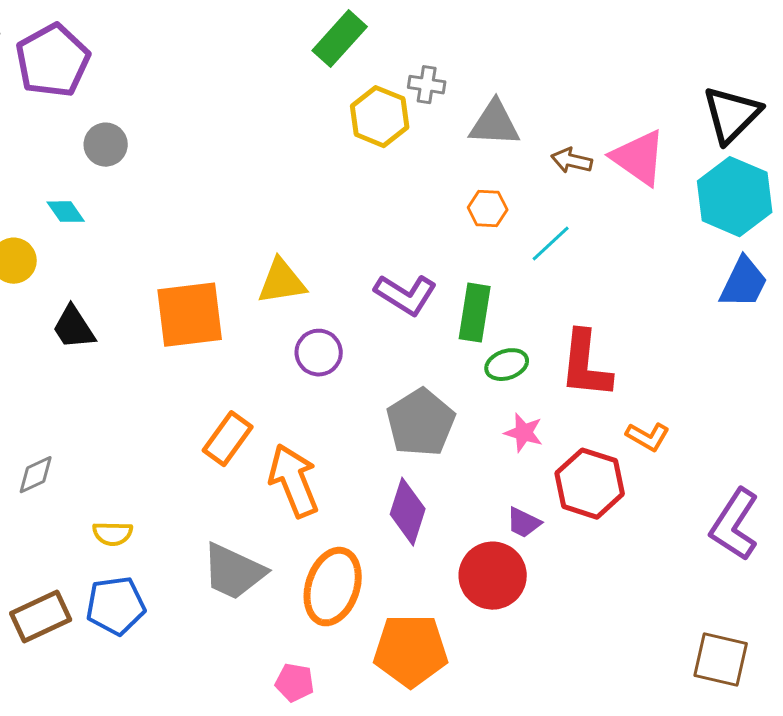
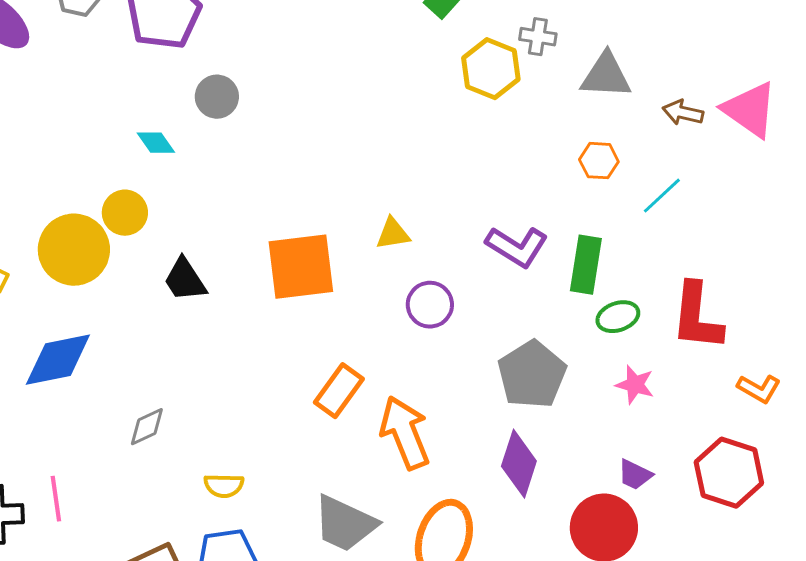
cyan diamond: (66, 212) -> (156, 143), moved
yellow triangle: (282, 282) -> (393, 234), size x0.7
red hexagon: (590, 484) -> (729, 473), moved

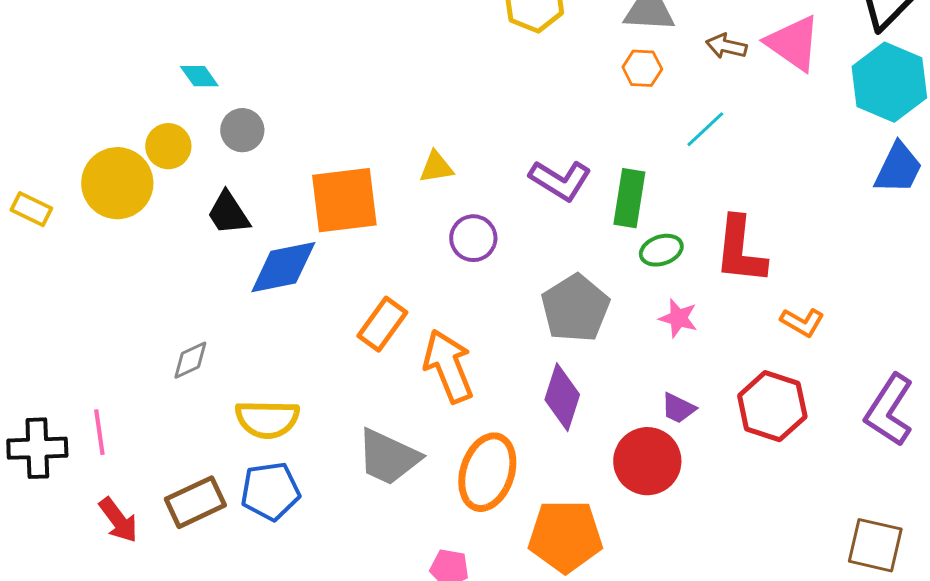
gray circle: (217, 97) -> (242, 130), moved
orange hexagon: (599, 161) -> (642, 68), moved
blue diamond: (58, 360) -> (283, 267), moved
yellow semicircle: (224, 486) -> (267, 419), size x1.6

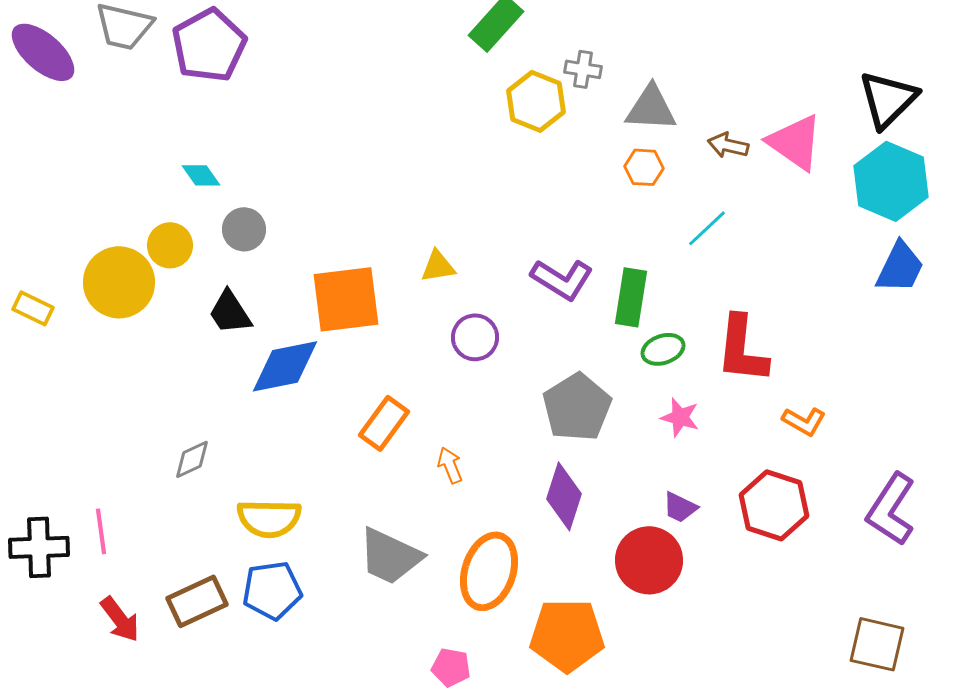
orange arrow: (448, 366) -> (450, 465), size x0.5

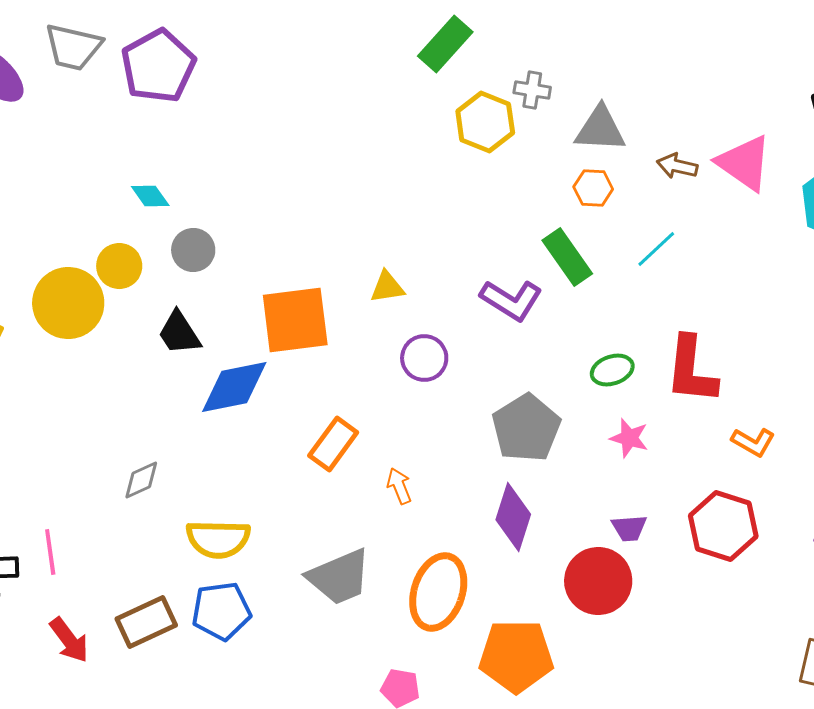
green rectangle: (631, 297) -> (567, 257), moved, turned -44
purple trapezoid: (680, 507) -> (629, 528), turned -30
gray trapezoid: (390, 556) -> (339, 577), turned -48

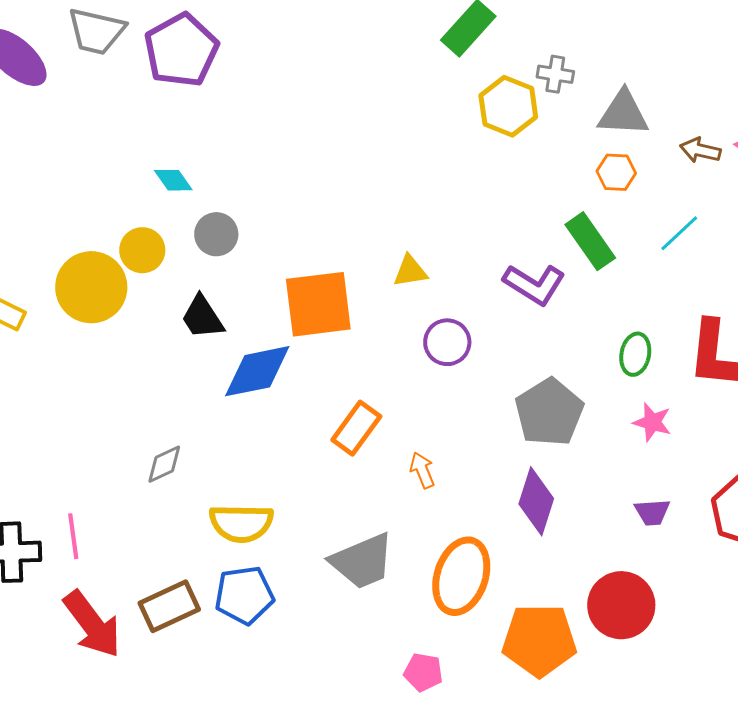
green ellipse: (612, 370) -> (635, 354), turned -60
red circle: (598, 581) -> (621, 605), moved
red arrow: (69, 640) -> (92, 624), size x1.5

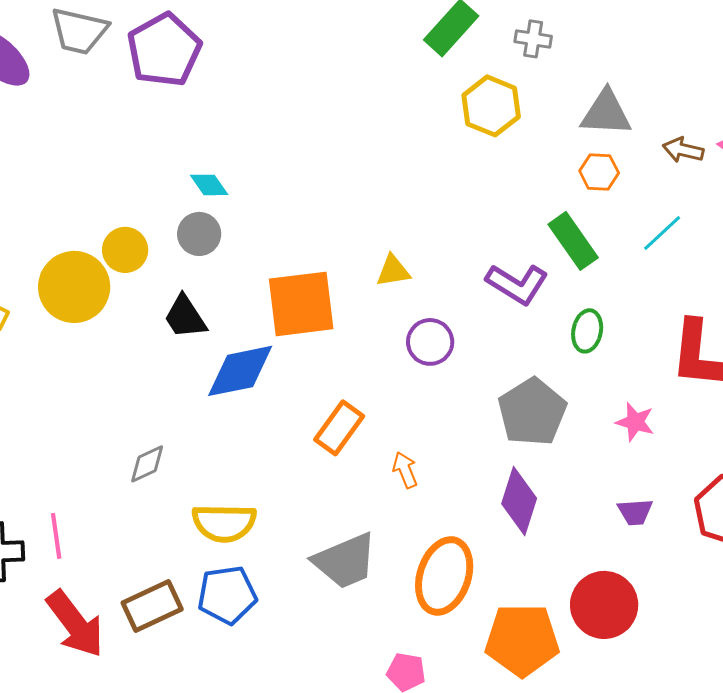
gray cross: (555, 74) -> (533, 39), moved
cyan diamond: (173, 180) -> (209, 185), moved
green ellipse: (635, 354) -> (587, 331), moved

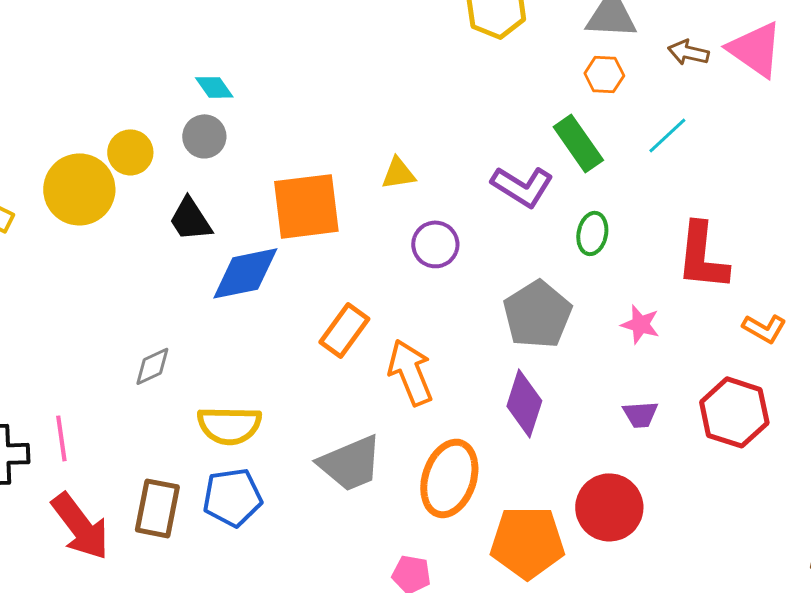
orange arrow: (405, 470) -> (410, 372), size x1.8
brown rectangle: (152, 606) -> (157, 508), turned -54

